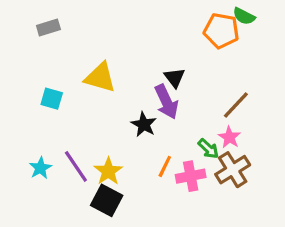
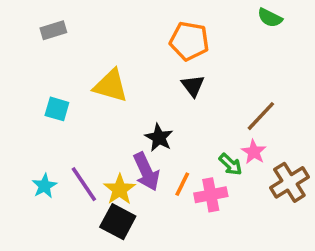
orange pentagon: (221, 31) -> (189, 41), moved
purple arrow: (166, 102) -> (146, 172), moved
brown cross: (233, 170) -> (289, 182), moved

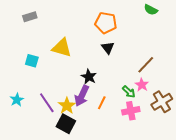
purple arrow: (146, 172) -> (82, 96), turned 50
cyan star: (44, 186) -> (17, 100), moved
pink cross: (211, 195) -> (131, 111), moved

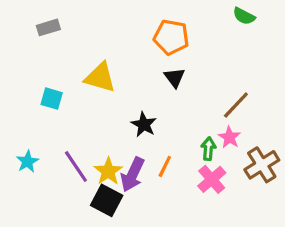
green arrow: (129, 92) -> (208, 149), turned -128
purple arrow: (82, 96) -> (132, 175), moved
pink cross: (131, 111) -> (212, 179), turned -30

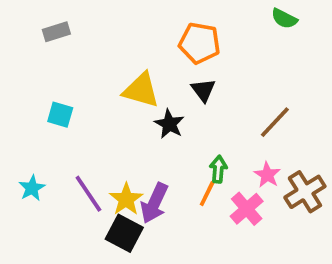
yellow triangle: (100, 78) -> (141, 90), moved
black star: (144, 124) -> (169, 124), moved
pink star: (229, 137) -> (267, 175), moved
green arrow: (208, 149) -> (218, 169), moved
orange line: (165, 166) -> (207, 194), moved

